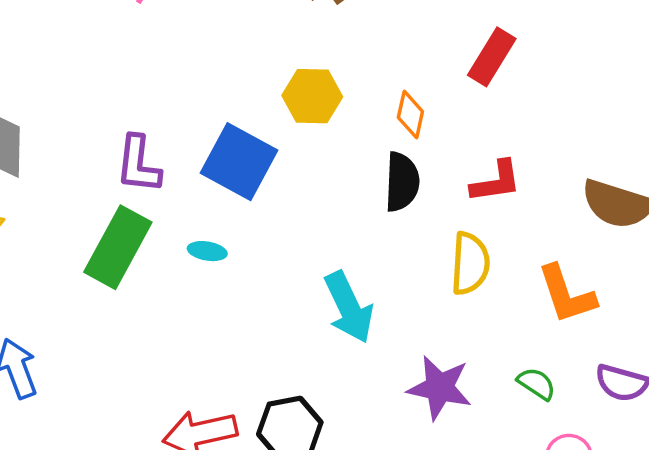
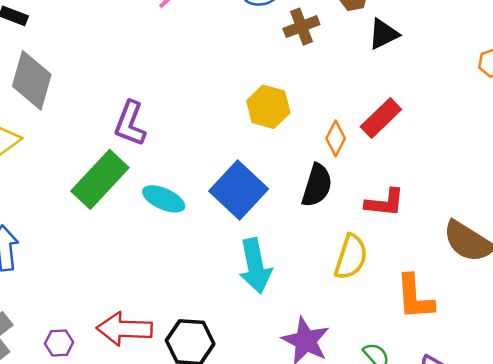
red rectangle: (492, 57) -> (381, 118), moved
blue square: (239, 162) -> (239, 190), moved
cyan ellipse: (207, 251) -> (164, 199), size x1.5

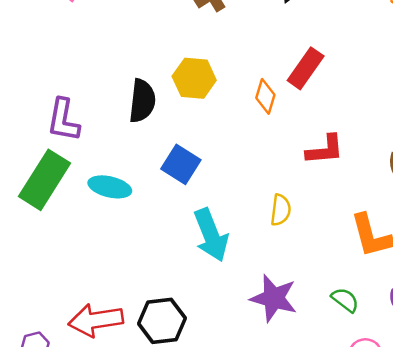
black semicircle: (317, 185) -> (142, 101), moved
blue square: (239, 190) -> (181, 164), size x0.7
yellow semicircle: (351, 257) -> (281, 210), moved, size x0.7

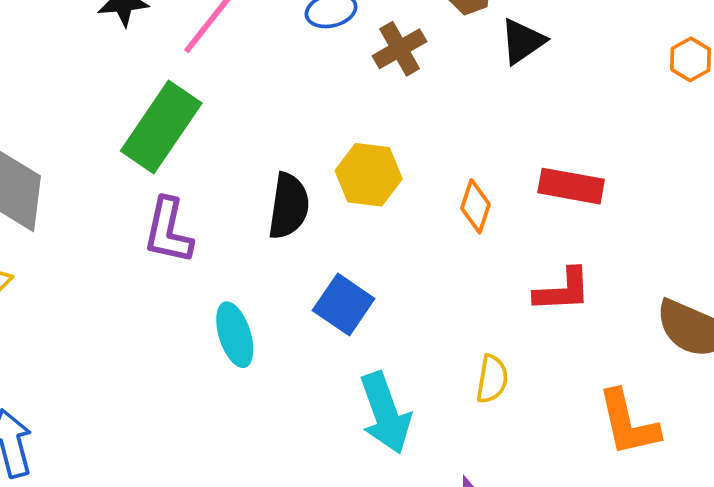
red rectangle: (306, 68) -> (571, 186), moved, turned 63
green rectangle: (44, 180) -> (161, 127), moved
cyan ellipse: (110, 187) -> (235, 335), turned 57

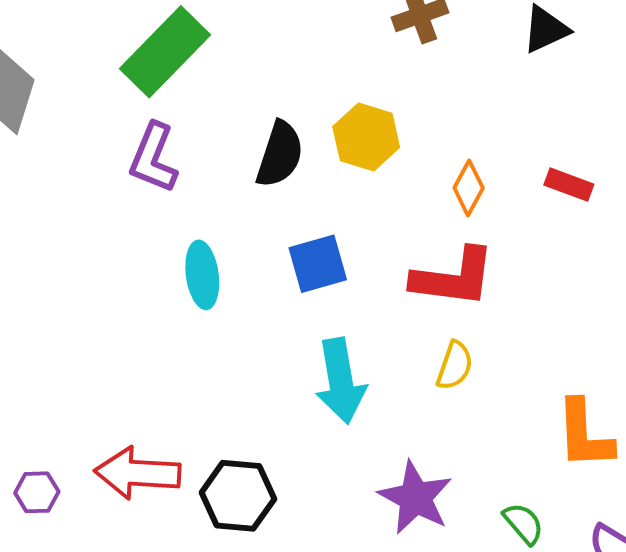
red rectangle: (571, 186) -> (569, 185), size x0.7
red L-shape: (563, 290) -> (454, 278), moved, size x1.4
blue square: (344, 304) -> (318, 264), turned 30

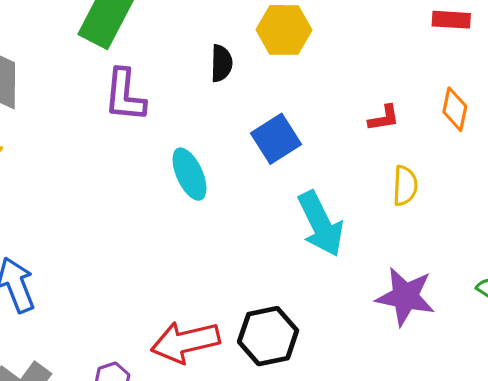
black semicircle: (280, 154) -> (221, 63), size x0.7
orange diamond: (469, 188) -> (455, 109), moved
red L-shape: (454, 278) -> (384, 118), size x0.5

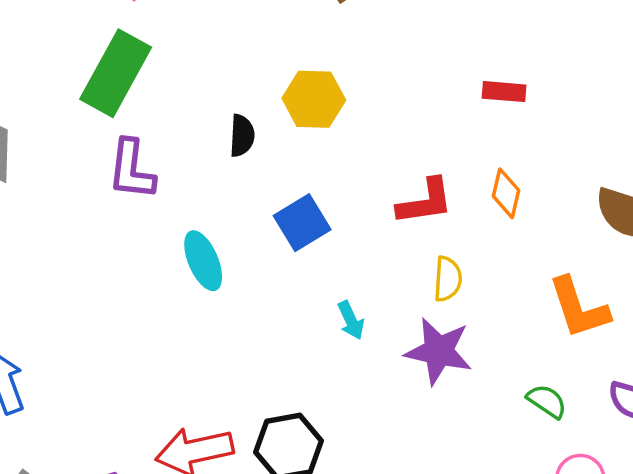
red L-shape: (384, 118) -> (425, 202), size x1.6
cyan arrow: (321, 224) -> (351, 320), size x0.5
purple star: (405, 297) -> (439, 351), moved

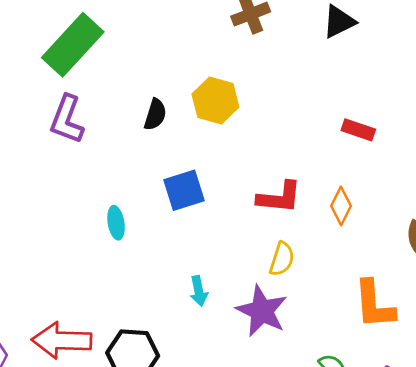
cyan ellipse: (203, 261) -> (116, 223), moved, size x0.7
cyan arrow: (351, 320) -> (199, 291), moved

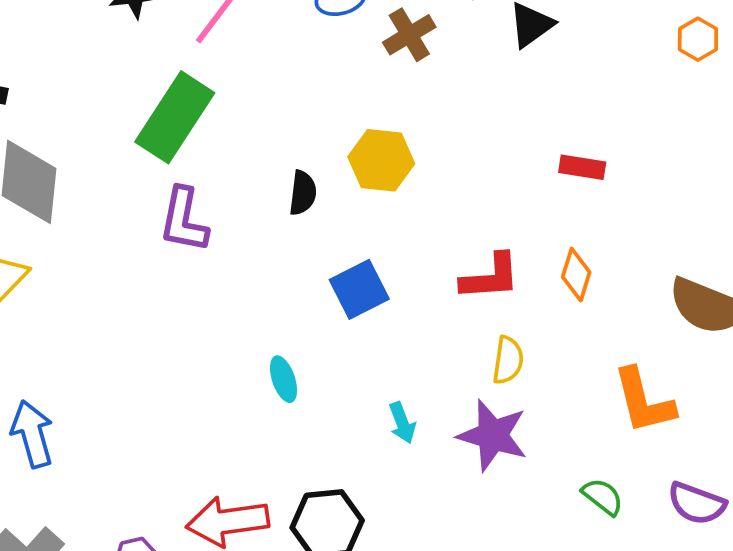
cyan ellipse: (116, 223) -> (284, 379), moved

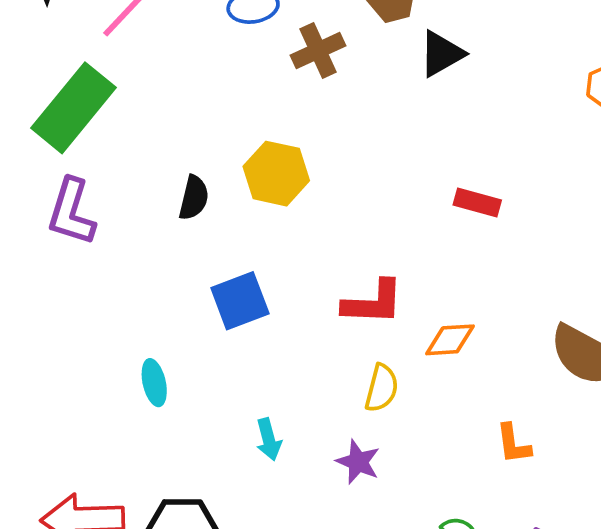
orange diamond: (576, 275) -> (450, 340), moved, turned 63
orange L-shape: (644, 401) -> (513, 444), size x0.6
purple star: (493, 435) -> (358, 462), size x0.6

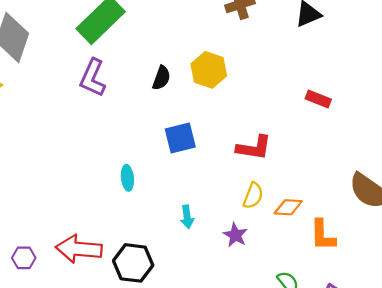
orange diamond: (450, 340) -> (288, 207), moved
orange L-shape: (513, 444) -> (323, 235), size x1.4

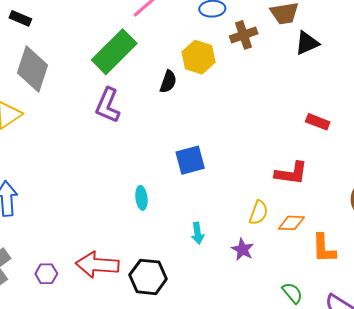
yellow hexagon: (209, 70) -> (198, 57), moved
black semicircle: (161, 78) -> (168, 82), moved
red L-shape: (254, 148) -> (291, 173), moved

